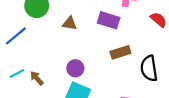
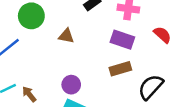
purple rectangle: (109, 20) -> (122, 40), moved
black semicircle: (149, 68) -> (151, 87), turned 50

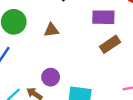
purple circle: (71, 85) -> (51, 77), moved

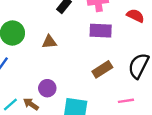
brown rectangle: (110, 44) -> (102, 69), moved

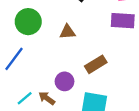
brown rectangle: (102, 69) -> (96, 64), moved

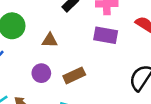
purple circle: (65, 81) -> (41, 73), moved

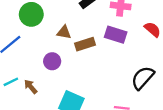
brown rectangle: (74, 75) -> (85, 44), moved

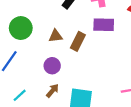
brown rectangle: (85, 44) -> (78, 41), turned -30
brown arrow: (31, 87) -> (53, 91), moved, turned 96

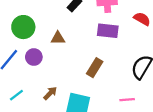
brown rectangle: (78, 41) -> (95, 68), moved
purple circle: (52, 66) -> (34, 57), moved

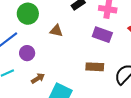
purple circle: (34, 57) -> (27, 53), moved
brown rectangle: (95, 68) -> (95, 67), moved, turned 48

